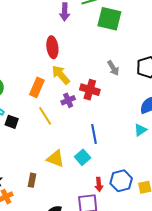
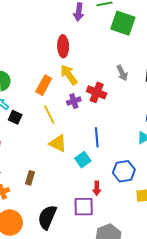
yellow triangle: (55, 159) -> (58, 143), moved
blue hexagon: (121, 181) -> (124, 171), moved

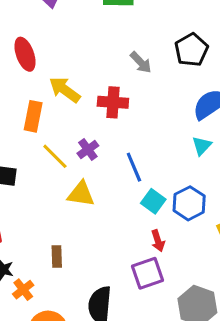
red ellipse: (63, 46) -> (25, 54), moved
purple cross: (74, 101) -> (88, 150), moved
cyan square: (83, 160) -> (153, 201), moved

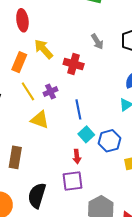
red arrow: (158, 241) -> (77, 157), moved
brown rectangle: (57, 257) -> (15, 157), size x1.5

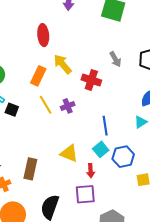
blue line: (78, 109) -> (105, 126), moved
yellow triangle: (40, 120) -> (69, 153), moved

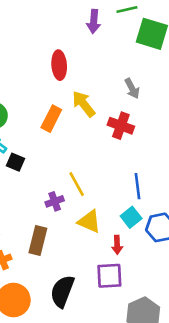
gray arrow: (115, 59) -> (132, 89), moved
yellow line: (46, 105) -> (77, 184), moved
purple cross: (68, 106) -> (55, 201), moved

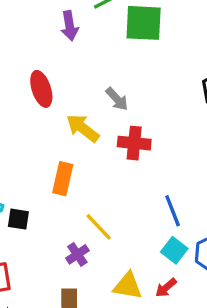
gray arrow: (132, 89) -> (117, 99), moved
orange rectangle: (51, 119) -> (63, 179), moved
yellow triangle: (89, 222) -> (128, 286), moved
red arrow: (117, 245) -> (166, 288), turned 66

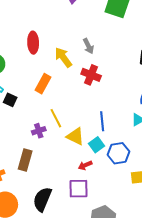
red ellipse: (41, 89) -> (33, 43), moved
yellow triangle: (128, 286) -> (75, 136), moved

